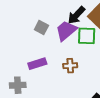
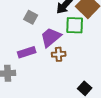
purple trapezoid: (66, 31) -> (51, 37), moved

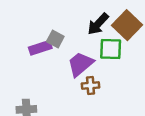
purple rectangle: (27, 52) -> (40, 48), moved

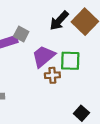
green square: (111, 49) -> (70, 61), moved

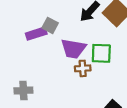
purple trapezoid: (43, 56) -> (73, 49), turned -130

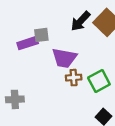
gray square: (50, 25) -> (41, 35), turned -35
green square: (101, 53) -> (99, 81), moved, turned -30

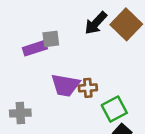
purple trapezoid: (64, 58) -> (65, 85), moved
green square: (99, 81) -> (114, 109), moved

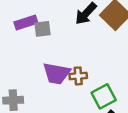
purple rectangle: (35, 48) -> (26, 22), moved

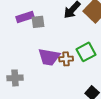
green square: (104, 96) -> (86, 52), moved

